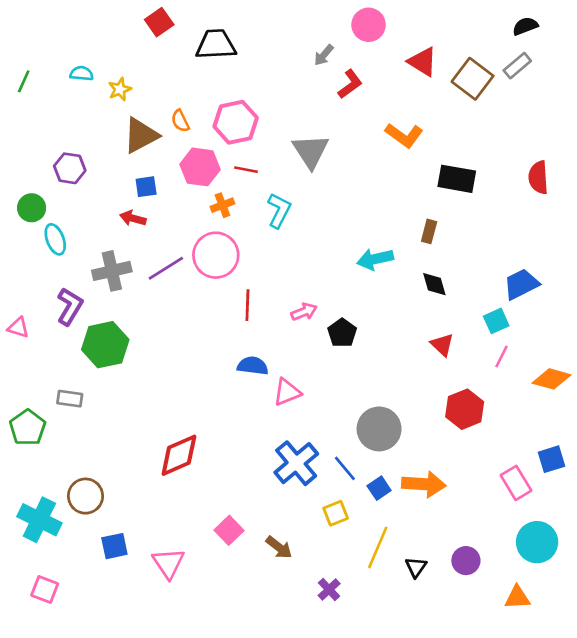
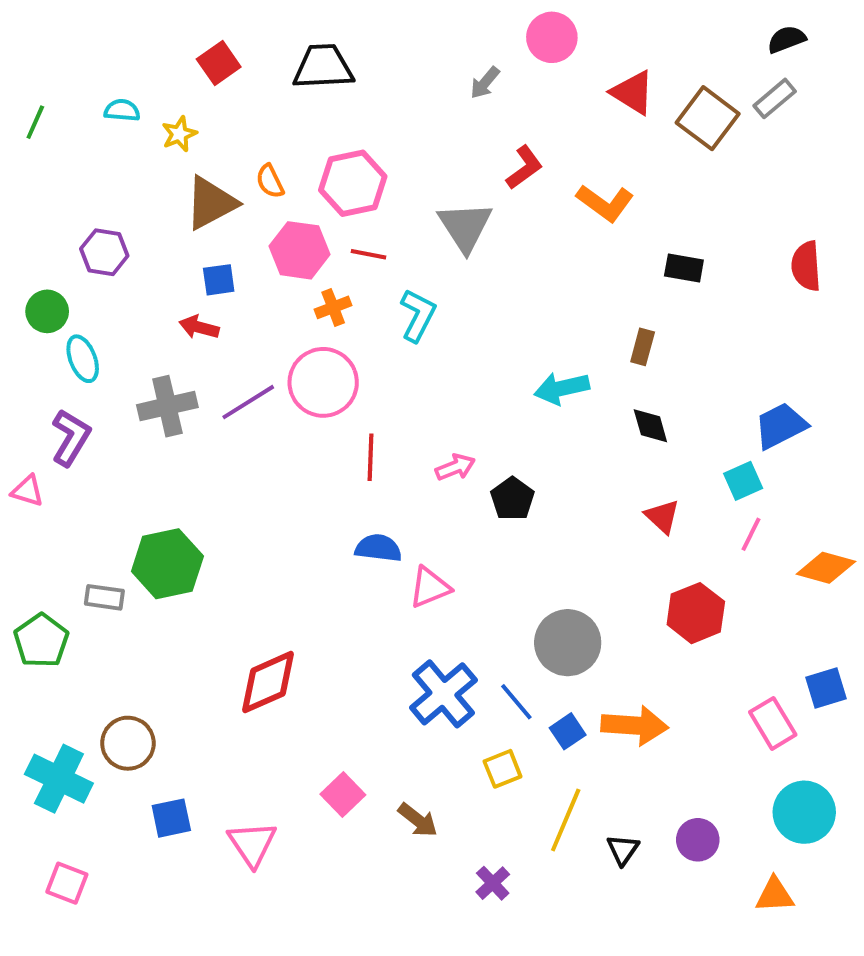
red square: (159, 22) -> (219, 63), moved
red L-shape: (350, 84) -> (524, 167), moved
black rectangle: (457, 179) -> (684, 268), size x0.7
purple L-shape: (70, 306) -> (71, 438), moved
green hexagon: (105, 345) -> (167, 564), moved

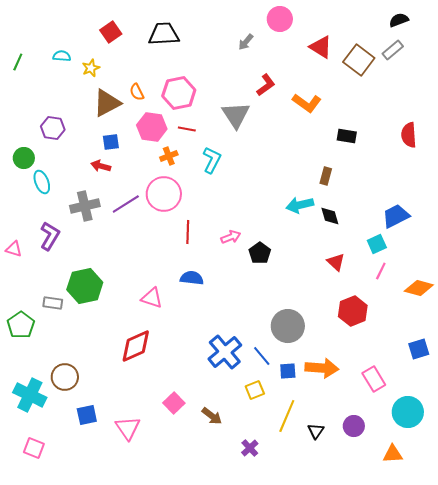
cyan arrow: (562, 388) -> (300, 205), moved
purple L-shape: (71, 438) -> (50, 236), moved
pink triangle: (430, 587) -> (152, 298), moved, turned 40
pink rectangle: (773, 723) -> (374, 379), moved
blue square: (568, 731) -> (288, 371), turned 30

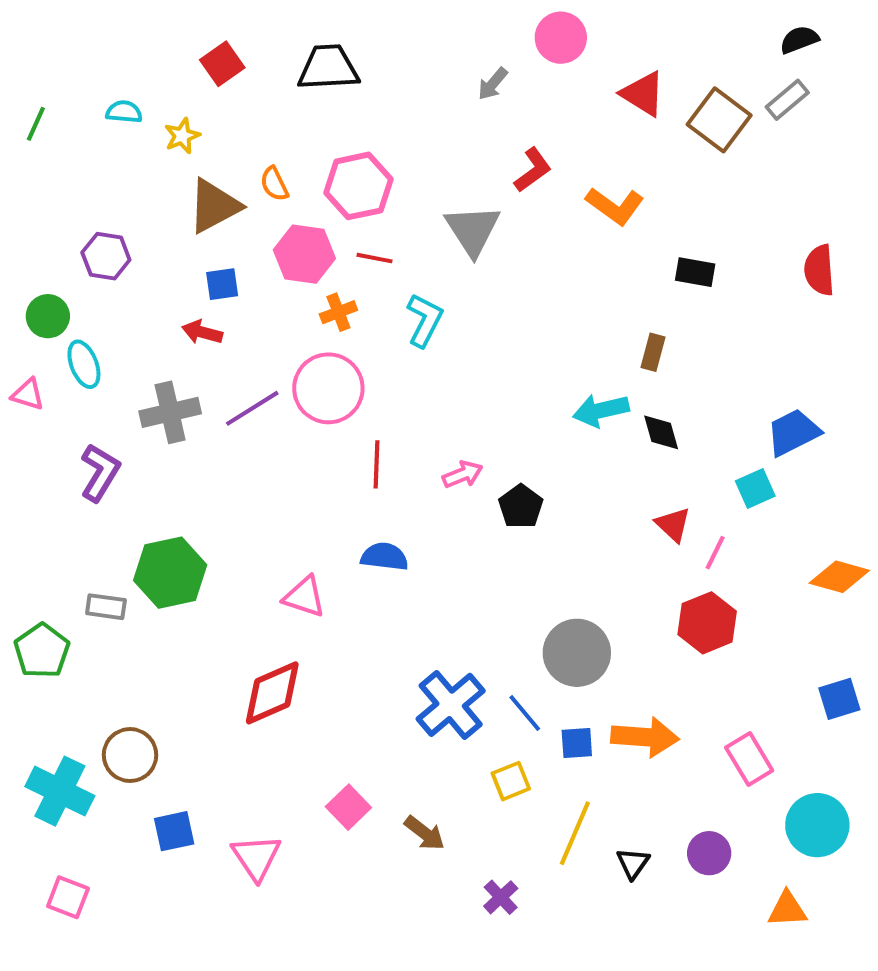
pink triangle: (14, 249) -> (28, 394), moved
pink line: (381, 271) -> (715, 553), moved

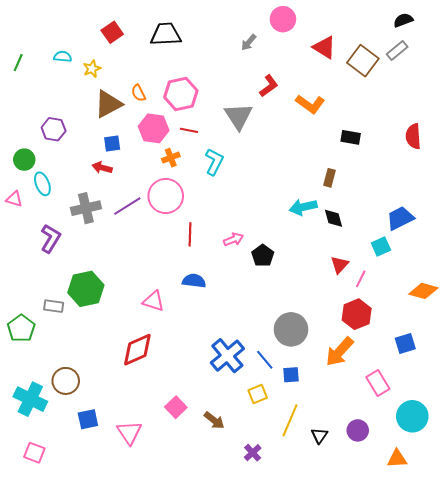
red triangle: (673, 525) -> (340, 265), turned 30
blue square: (839, 699) -> (405, 344), moved
orange arrow: (645, 737) -> (340, 352), moved, turned 128

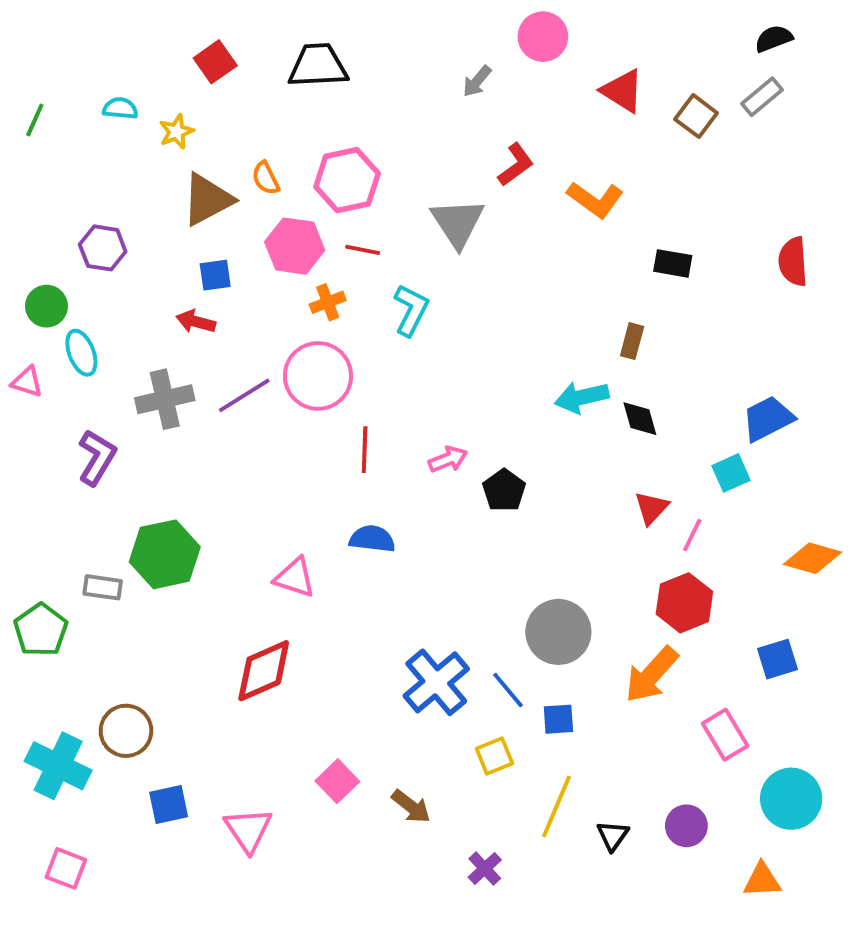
brown square: (363, 61) -> (696, 116), size x0.7

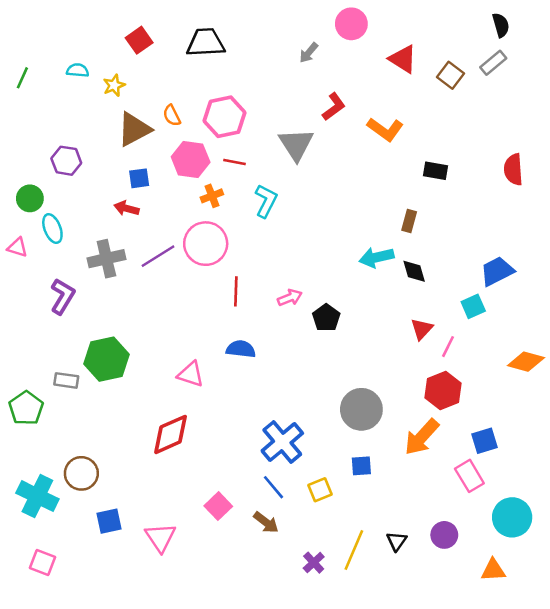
black semicircle: (774, 39) -> (501, 25), turned 95
blue square: (778, 659) -> (484, 441), moved
blue line: (508, 690) -> (273, 487), moved
yellow line: (556, 806) -> (354, 550), moved

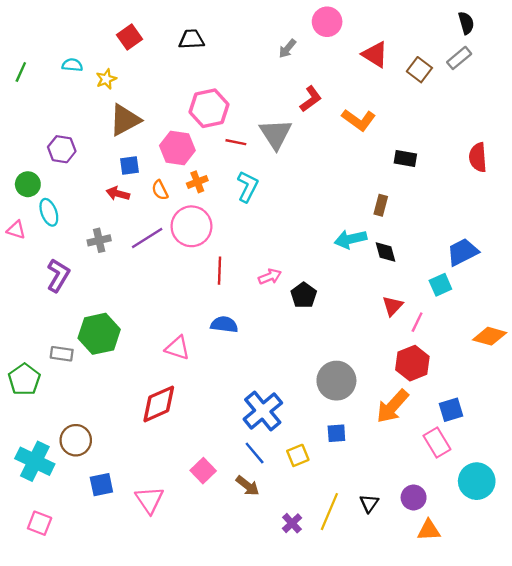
black trapezoid: (206, 43) -> (191, 39), size x0.7
orange semicircle: (172, 116) -> (160, 190), moved
red line: (235, 162) -> (236, 142), moved
gray cross: (106, 259) -> (99, 240), size x0.7
orange triangle: (493, 570) -> (429, 530), moved

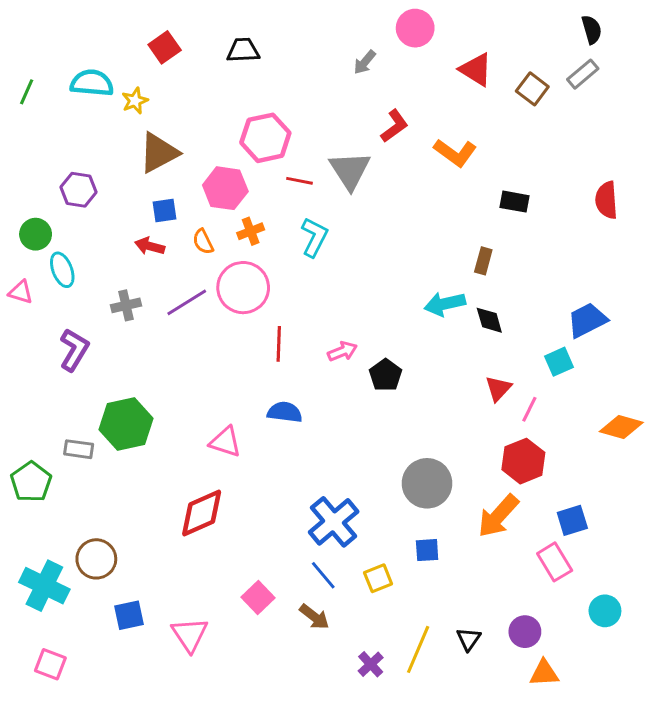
cyan semicircle: (72, 65) -> (92, 83), size x1.6
cyan circle: (477, 481) -> (605, 611), size x0.7

